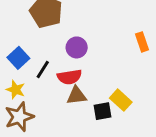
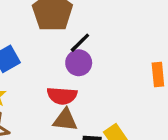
black line: (43, 70) -> (80, 43), moved

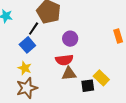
black line: (80, 43) -> (34, 29), moved

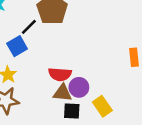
purple circle: (70, 39) -> (79, 87), moved
black square: (88, 86) -> (72, 111), moved

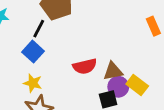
purple circle: (79, 87) -> (118, 87), moved
brown triangle: (63, 93) -> (113, 71), moved

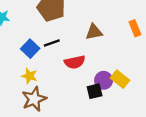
black line: (39, 29) -> (52, 43), moved, turned 42
brown triangle: (113, 71) -> (94, 32), moved

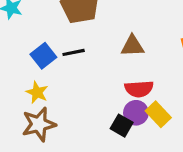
red semicircle: (75, 62) -> (139, 89), moved
black square: (95, 91) -> (122, 126), turned 35

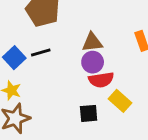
purple circle: (136, 113) -> (93, 62), moved
black square: (122, 126) -> (89, 113), turned -30

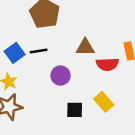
purple circle: (93, 62) -> (61, 76), moved
red semicircle: (101, 80) -> (107, 64), moved

